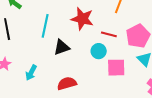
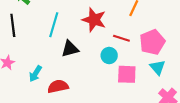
red semicircle: (67, 83) -> (58, 86), moved

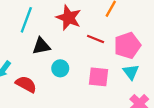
cyan circle: (109, 56) -> (60, 68), moved
red semicircle: (58, 86) -> (26, 84), turned 36

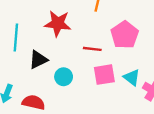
red line: (96, 39) -> (92, 49), moved
cyan triangle: (131, 72) -> (132, 77), moved

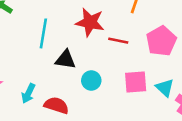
red line: (92, 49) -> (118, 41), moved
black triangle: (38, 60) -> (66, 60), turned 30

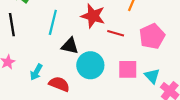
cyan circle: (91, 80) -> (90, 65), size x1.6

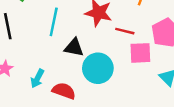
pink square: (128, 69) -> (140, 53), moved

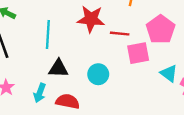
black triangle: (74, 47) -> (58, 68), moved
cyan circle: (98, 68) -> (98, 74), size x0.7

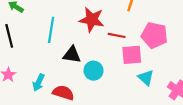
pink pentagon: (161, 29) -> (154, 35), turned -30
black triangle: (58, 68) -> (72, 55), moved
cyan triangle: (169, 73) -> (146, 78), moved

